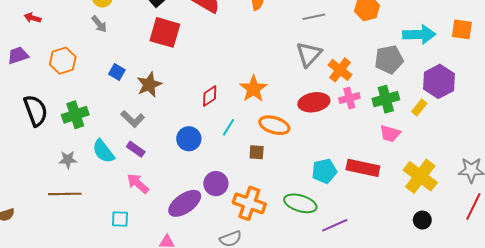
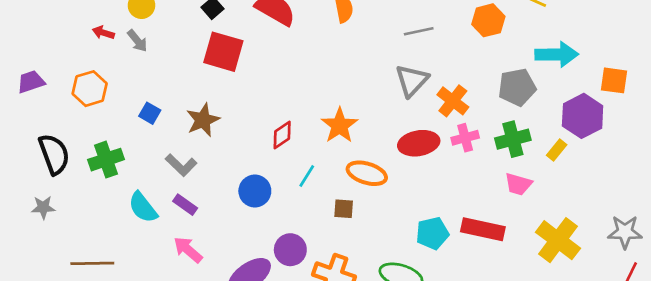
red arrow: (32, 18) -> (103, 33), moved
orange square: (462, 29) -> (614, 80), moved
blue square: (117, 72) -> (150, 113), moved
gray star: (68, 160) -> (43, 207), moved

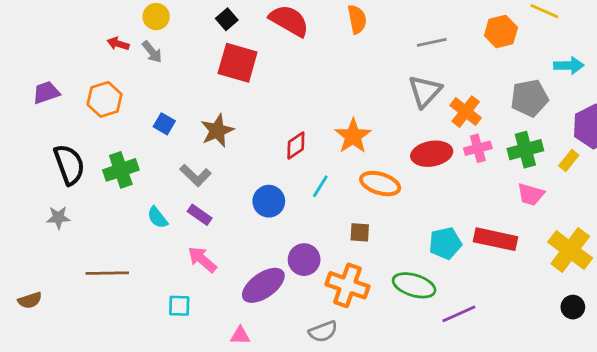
cyan arrow: (557, 54) -> (569, 65), size x0.7
cyan semicircle: (143, 207) -> (157, 217), size x0.7
brown square: (344, 209) -> (360, 232), moved

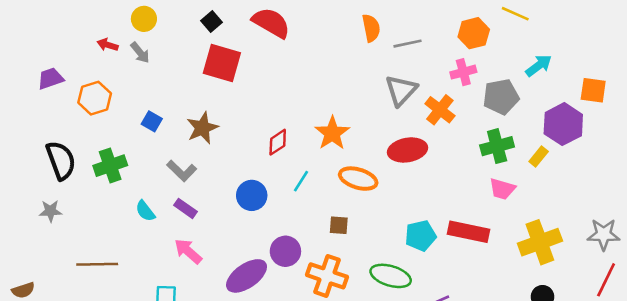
orange semicircle: (357, 19) -> (371, 28), moved
cyan arrow: (569, 65) -> (539, 66), turned -36
purple trapezoid: (46, 93) -> (50, 79), moved
pink cross: (478, 148) -> (463, 72), moved
yellow cross: (570, 250) -> (540, 242), turned 33

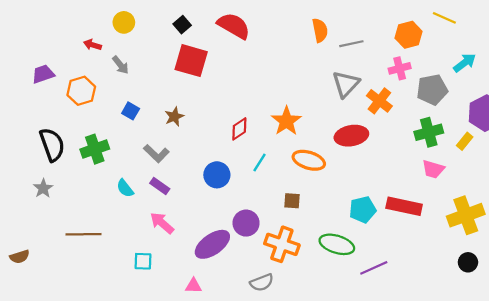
gray arrow: (140, 53) -> (120, 65), moved
brown star: (202, 128) -> (174, 117), size x0.7
gray star: (50, 211) -> (43, 188), turned -30

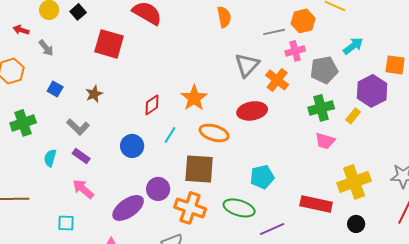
black square: (182, 25) -> (78, 12), moved
gray line: (351, 44) -> (274, 32), moved
cyan semicircle: (125, 188) -> (50, 158), turned 54
brown square: (292, 201) -> (199, 169), size x2.0
red rectangle: (404, 206) -> (316, 204), moved

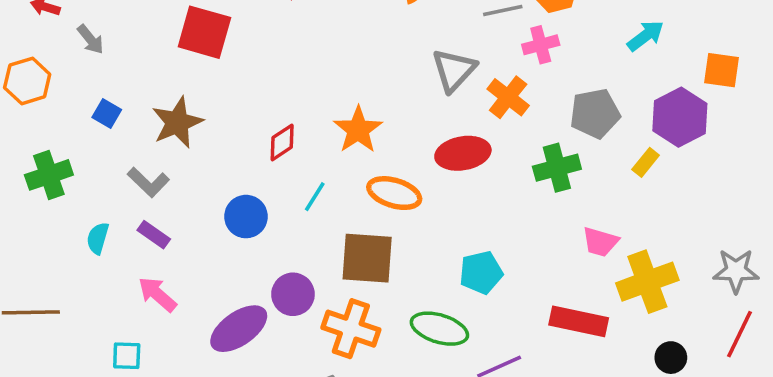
gray pentagon: (324, 70) -> (595, 113), moved
brown star: (94, 94) -> (177, 123), size x1.6
green cross: (321, 108) -> (557, 168), moved
pink trapezoid: (325, 141) -> (600, 242), moved
black circle: (356, 224) -> (671, 358), moved

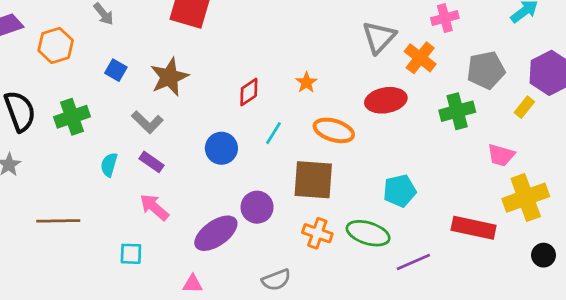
orange star: (358, 130) -> (306, 82), size x0.6
pink trapezoid: (600, 242) -> (501, 155), moved
orange cross: (351, 329) -> (317, 233), moved, size x0.7

